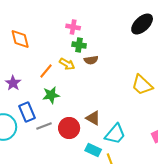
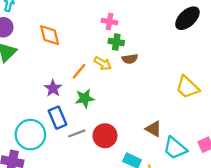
purple star: (13, 83) -> (53, 88), moved
brown triangle: (93, 118) -> (154, 129), moved
cyan trapezoid: (115, 134) -> (175, 148), moved, turned 90

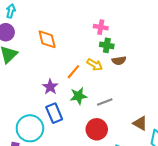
gray line: (77, 133) -> (105, 102), moved

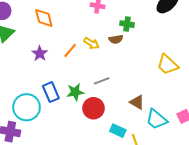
green cross: (107, 45) -> (127, 24), moved
purple star: (50, 87) -> (40, 53), moved
green star: (78, 96) -> (75, 92), moved

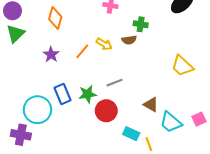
orange diamond: (44, 18) -> (55, 18), turned 30

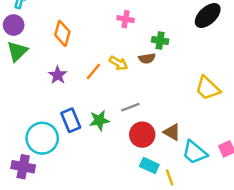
red circle: (106, 111) -> (142, 135), moved

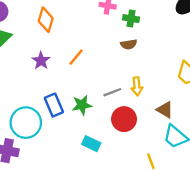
green cross: (160, 41) -> (131, 19), moved
yellow arrow: (118, 63) -> (137, 86), moved, turned 54
brown triangle: (172, 132) -> (165, 110), moved
cyan rectangle: (149, 166) -> (91, 144), moved

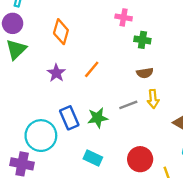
green cross: (131, 19) -> (142, 40), moved
brown semicircle: (129, 44) -> (145, 73), moved
red circle: (124, 119) -> (140, 159), moved
cyan rectangle: (91, 144) -> (93, 158), moved

